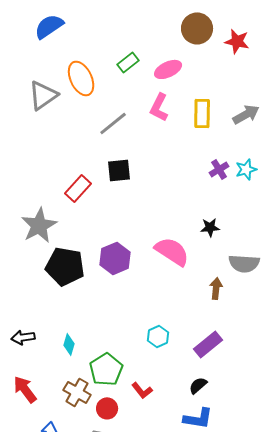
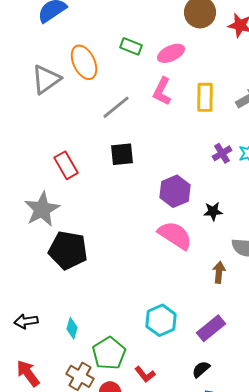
green rectangle: (128, 62) -> (131, 46), turned 60
red rectangle: (78, 188) -> (66, 165), moved, turned -72
purple hexagon: (115, 258) -> (175, 191), moved
cyan hexagon: (158, 336) -> (161, 320), size x1.4

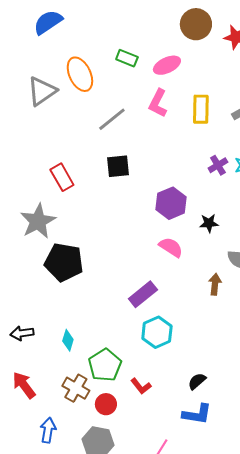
pink semicircle: (175, 235) -> (171, 247), size x0.7
purple rectangle: (211, 328) -> (143, 294), moved

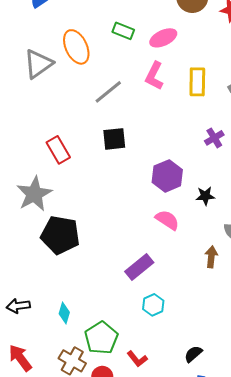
cyan hexagon: (157, 332) -> (153, 305), size x0.7

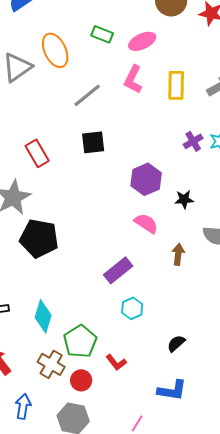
brown arrow: (211, 257) -> (178, 254), moved
cyan diamond: (64, 313) -> (43, 316), size x1.5
black semicircle: (193, 354) -> (176, 343), moved

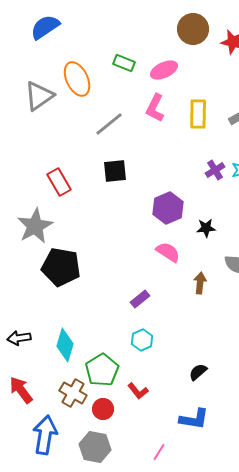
purple rectangle: (118, 270) -> (140, 299), size x0.7
cyan hexagon: (132, 308) -> (142, 340), moved
blue arrow: (23, 406) -> (45, 435), size x1.5

